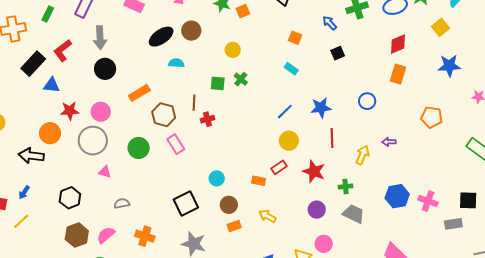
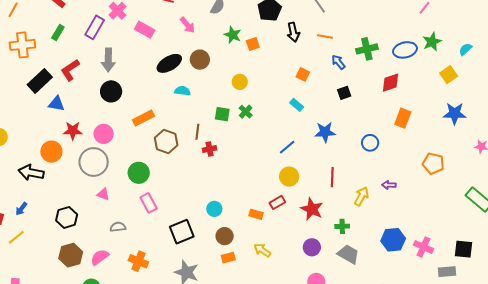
red diamond: (398, 44) -> (391, 83), moved
blue star: (321, 108) -> (325, 132), moved
pink rectangle: (176, 144) -> (149, 203), moved

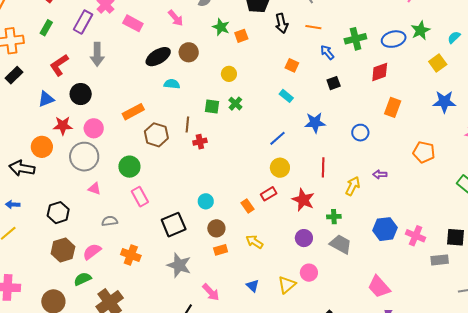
black rectangle: (40, 81) -> (14, 75), moved, size x0.7
black circle: (111, 91) -> (81, 94), moved
blue triangle: (56, 104) -> (46, 99), turned -30
blue arrow: (21, 209) -> (13, 205), turned 56
orange rectangle: (256, 214) -> (247, 206), turned 40

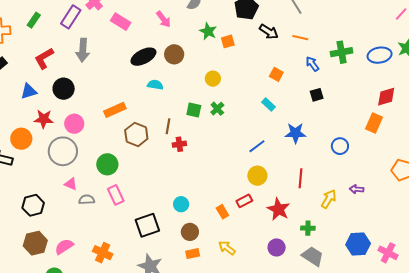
black arrow: (282, 23) -> (269, 32), turned -48
red diamond: (380, 72) -> (386, 97), moved
gray semicircle: (110, 221) -> (87, 200), moved

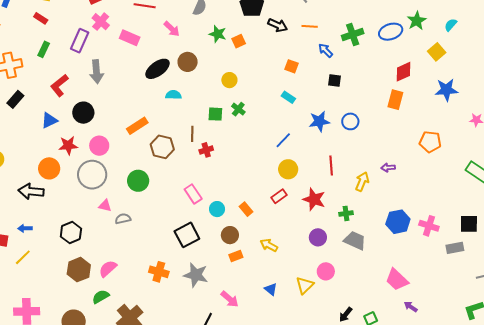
black square: (317, 95) -> (334, 80), turned 32
blue circle: (340, 146) -> (350, 121), moved
pink rectangle: (116, 195) -> (193, 194), moved
orange rectangle: (222, 212) -> (246, 209), moved
orange cross: (103, 253) -> (159, 272), moved

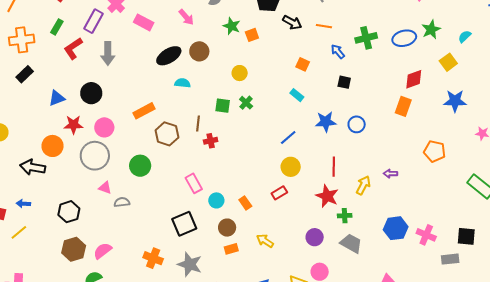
red L-shape: (59, 85) -> (73, 48), moved
red star: (314, 199) -> (327, 196), moved

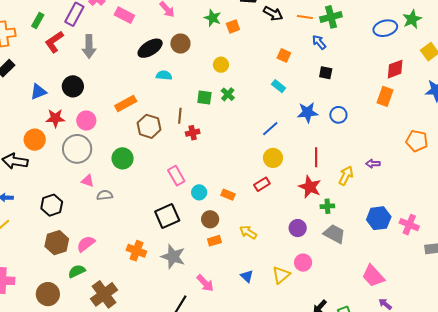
green cross: (366, 38) -> (331, 17), moved
orange rectangle: (245, 203) -> (228, 195), turned -32

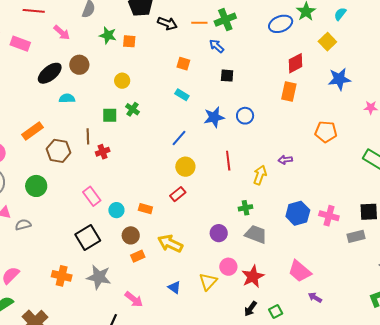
orange square: (233, 26) -> (129, 41), turned 32
red star: (310, 187) -> (253, 277), moved, turned 30
yellow arrow: (248, 232) -> (170, 244), size x1.4

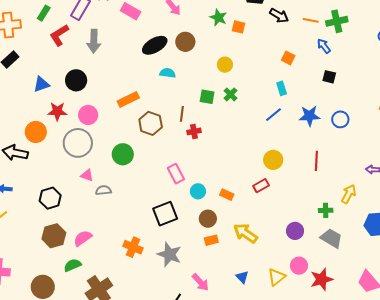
cyan rectangle: (182, 95) -> (282, 88), turned 32
blue line: (179, 138) -> (273, 115), moved
yellow arrow: (260, 175) -> (349, 194), moved

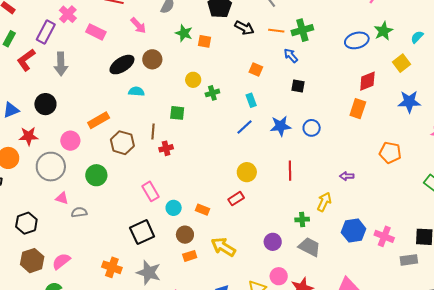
green cross: (230, 94) -> (212, 93), moved, turned 32
pink circle: (88, 115) -> (70, 141), moved

